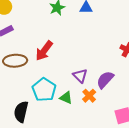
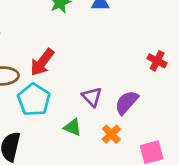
cyan pentagon: (44, 90) -> (34, 100), moved
orange cross: (89, 96) -> (111, 134), moved

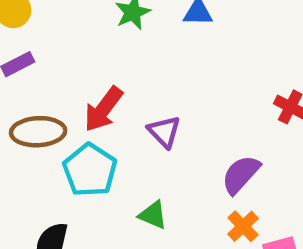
purple triangle: (92, 97) -> (164, 132), moved
orange cross: (111, 134) -> (243, 226), moved

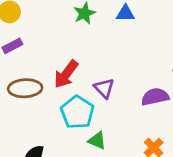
cyan pentagon: (90, 170) -> (77, 112), moved
purple semicircle: (241, 175) -> (155, 97), moved, turned 36

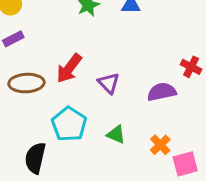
cyan pentagon: (77, 112) -> (69, 124), moved
green triangle: (97, 141) -> (116, 134), moved

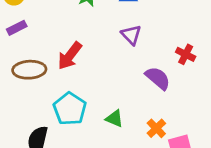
purple triangle: (109, 83) -> (131, 35), moved
purple semicircle: (162, 92) -> (158, 78), turned 52

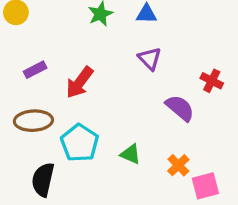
purple rectangle: (17, 28) -> (35, 70), moved
brown ellipse: (29, 70) -> (33, 121), moved

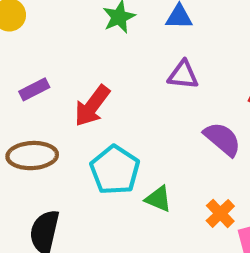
purple triangle: (150, 59) -> (183, 75), turned -40
cyan pentagon: (80, 143) -> (115, 170), moved

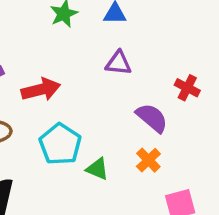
red arrow: (92, 106) -> (41, 90), turned -141
orange cross: (220, 213) -> (148, 160), moved

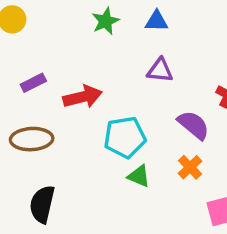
cyan pentagon: (60, 144) -> (125, 137), moved, turned 30

